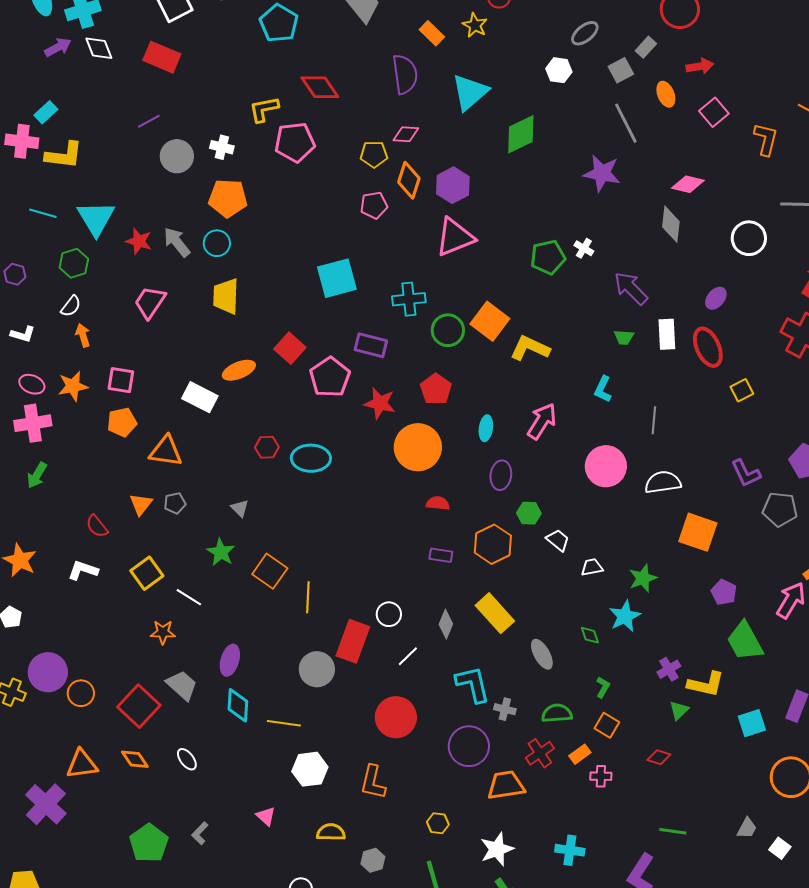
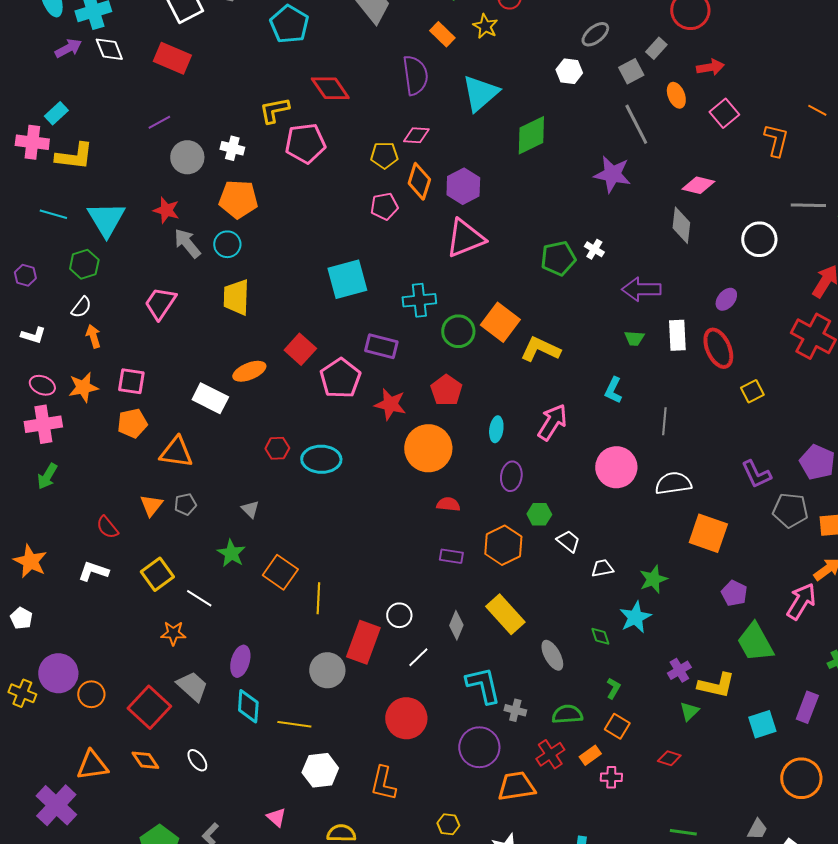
red star: (139, 241) -> (166, 210), moved
purple arrow: (631, 288) -> (641, 289), turned -45

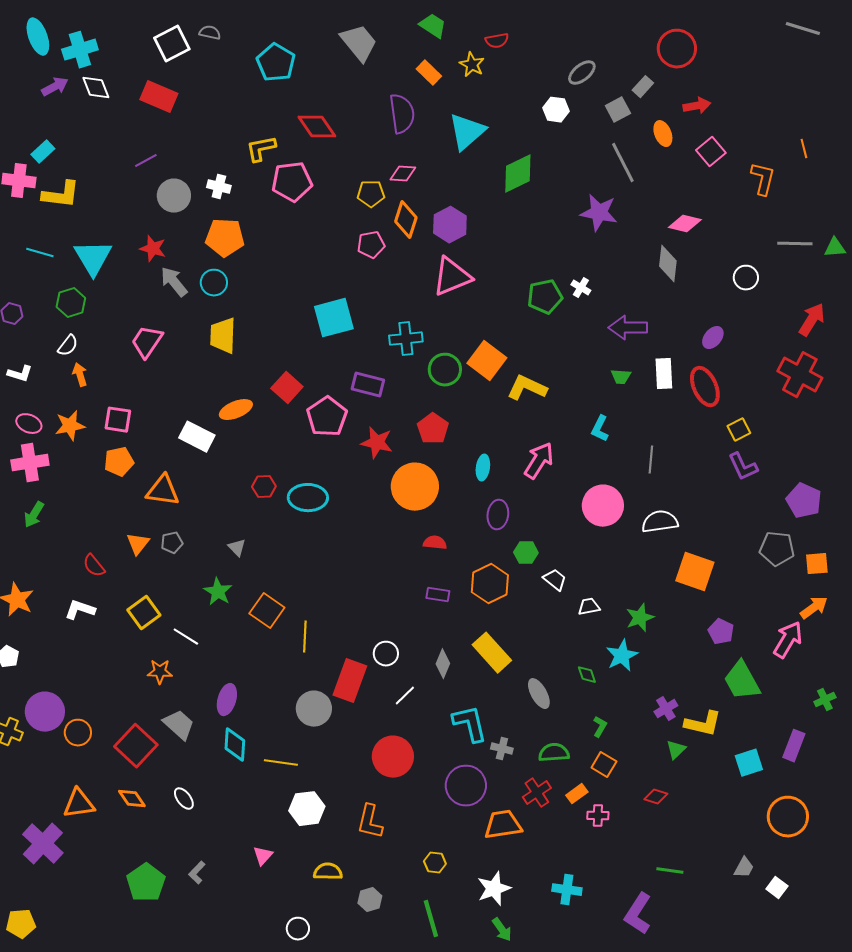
orange line: (817, 110) -> (804, 149), turned 48
white circle: (759, 239) -> (746, 278), size x0.7
purple L-shape: (756, 474) -> (743, 467), moved
pink triangle: (276, 817) -> (263, 856), turned 30

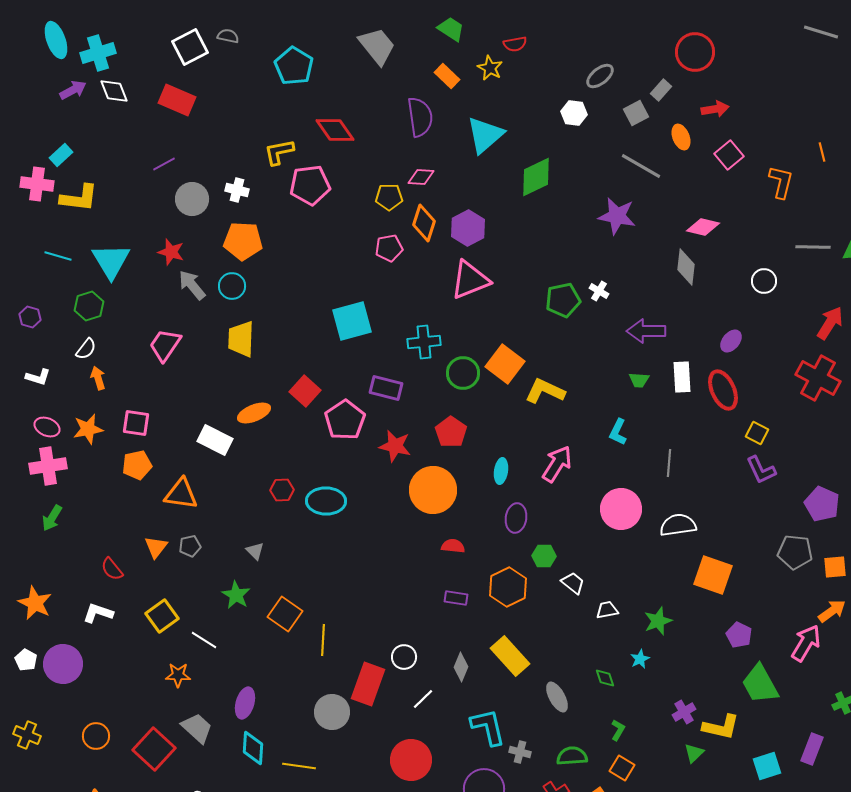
gray line: (623, 163) -> (641, 166), turned -33
yellow square: (739, 430) -> (757, 433), turned -35
cyan star: (622, 656) -> (640, 659), size x0.6
purple circle: (45, 712) -> (63, 664), moved

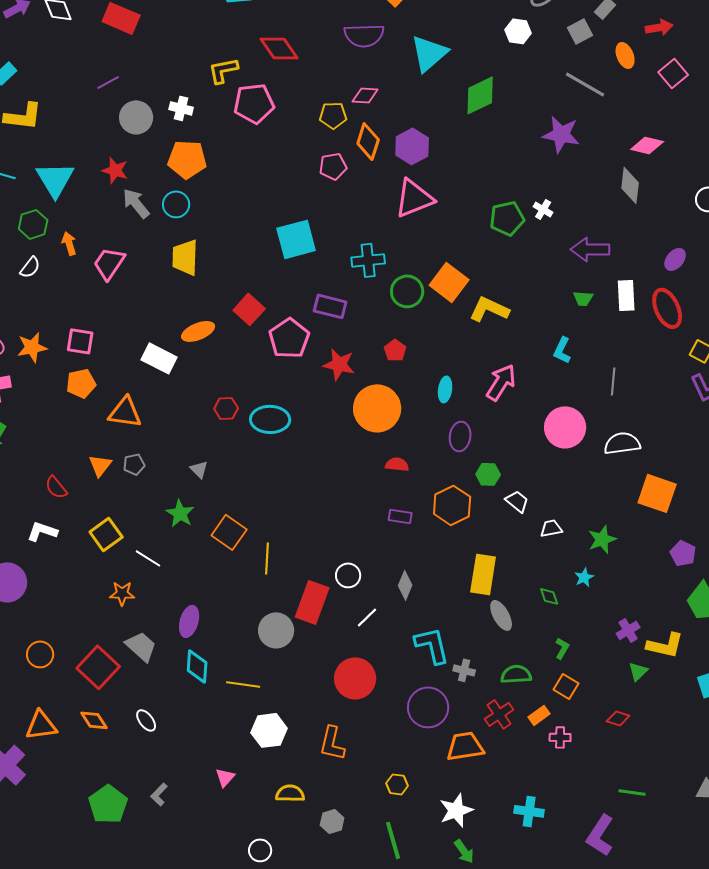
purple semicircle: (420, 117) -> (364, 35), turned 96
orange arrow: (98, 378) -> (69, 243), moved
red pentagon: (451, 432) -> (395, 350), size x0.7
yellow rectangle: (510, 656) -> (483, 574), moved, turned 51

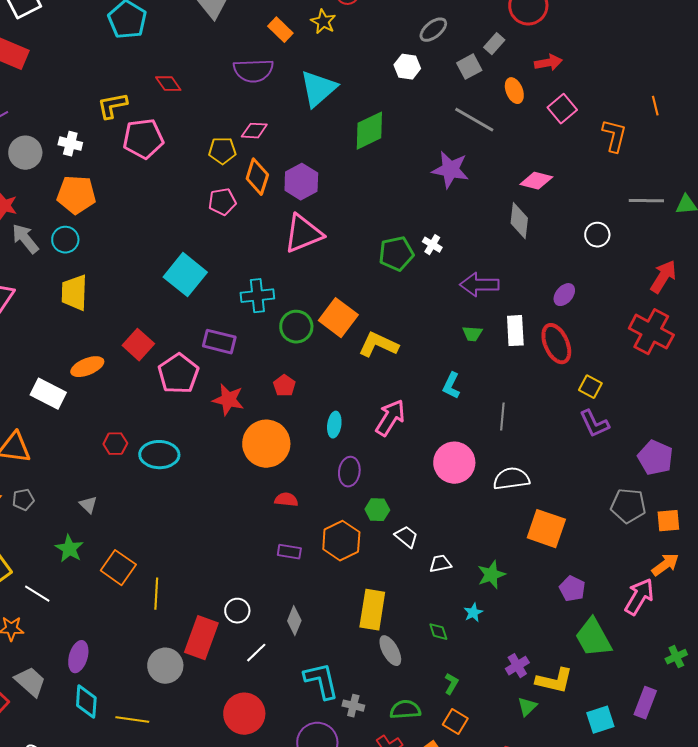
red diamond: (279, 48) -> (168, 84), size x0.7
cyan square: (296, 239) -> (185, 275), turned -36

